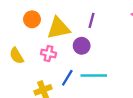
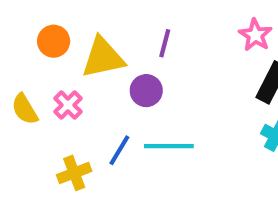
pink cross: (49, 53) -> (68, 105), moved, turned 32

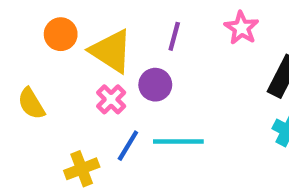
pink star: (255, 35) -> (241, 28), moved
yellow triangle: (103, 58) -> (111, 51), turned 45
pink cross: (68, 105) -> (111, 99), moved

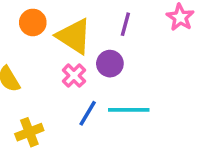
yellow cross: (82, 169) -> (29, 132), moved

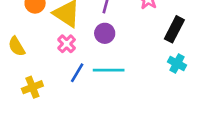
purple circle: (110, 64) -> (105, 33), moved

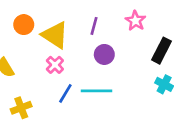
purple circle: (105, 33) -> (104, 54), moved

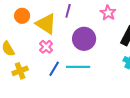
purple line: (94, 26) -> (68, 11), moved
purple circle: (104, 54) -> (84, 39), size x1.5
yellow cross: (21, 108) -> (20, 71), moved

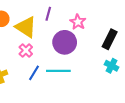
pink star: (108, 13) -> (78, 22), moved

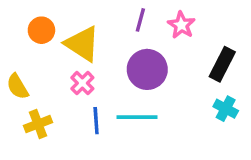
purple line: (48, 14) -> (140, 20), moved
pink star: (78, 22) -> (181, 25), moved
blue line: (34, 73) -> (96, 121), turned -35

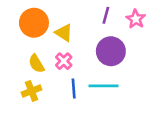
orange circle: (41, 30) -> (34, 23), size x1.5
yellow triangle: (82, 44) -> (64, 33), size x0.7
yellow semicircle: (18, 86) -> (36, 64), moved

